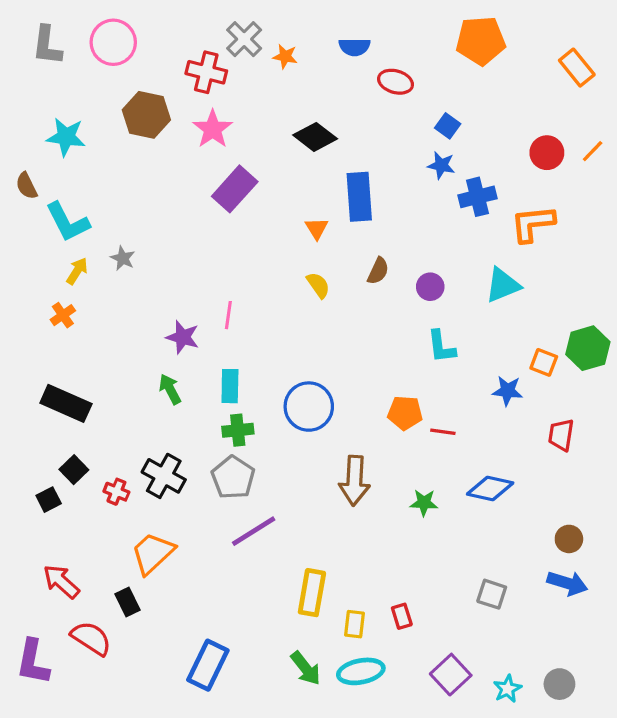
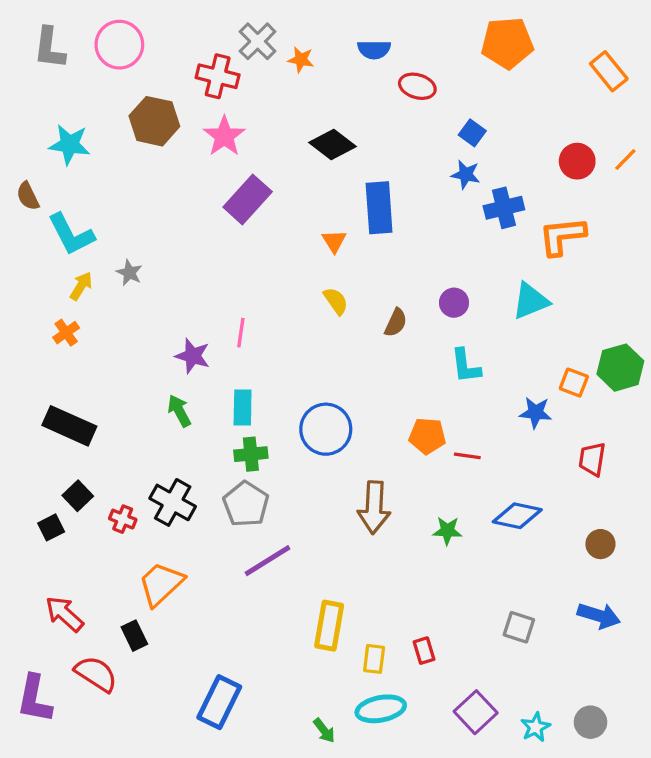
brown semicircle: (378, 271) -> (396, 323), moved
brown circle: (569, 539) -> (600, 544), moved
green arrow: (306, 668) -> (324, 730), moved, size x0.7

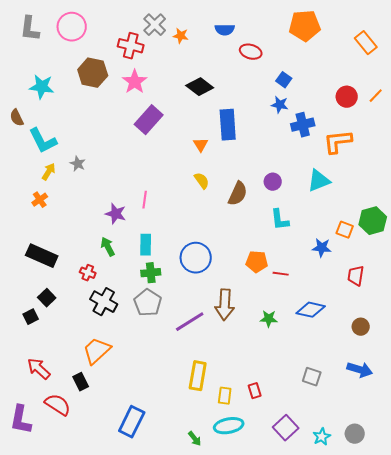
brown semicircle: (396, 323) -> (238, 194), size x1.4
red cross: (123, 519) -> (88, 273), moved
purple line: (268, 561) -> (190, 322), moved

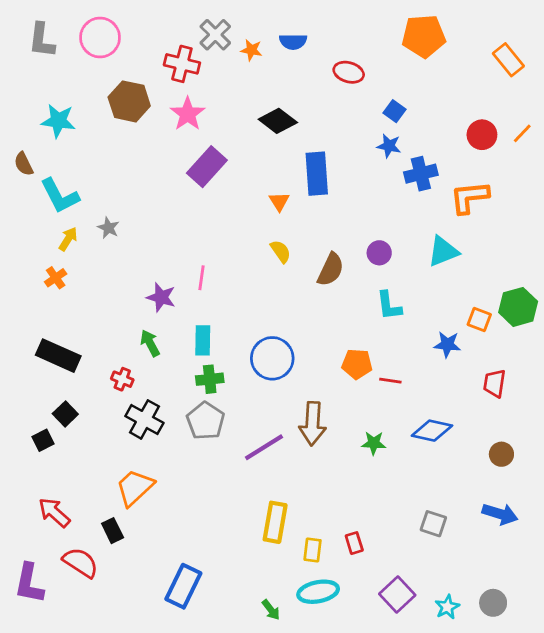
blue semicircle: (225, 30) -> (293, 42), moved

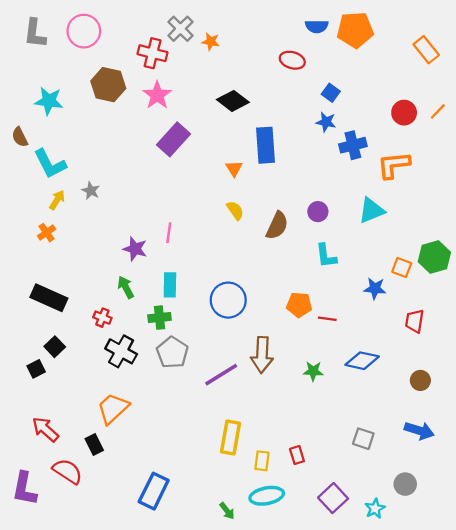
blue semicircle: (293, 42) -> (317, 26), moved
green cross: (210, 379) -> (159, 318), moved
gray circle: (493, 603) -> (405, 484), moved

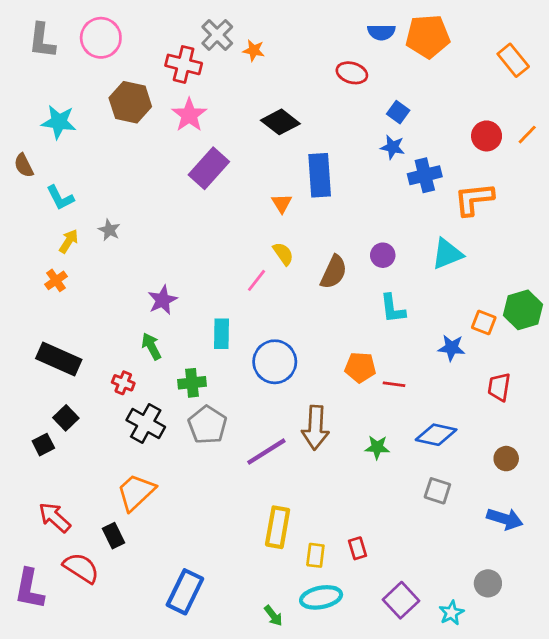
cyan L-shape: (50, 164) -> (60, 198), size x0.7
pink line: (169, 233) -> (257, 280), moved, turned 30
purple star: (135, 249) -> (163, 300), turned 30
cyan rectangle: (170, 285) -> (221, 334), moved
gray square: (363, 439) -> (437, 491), moved

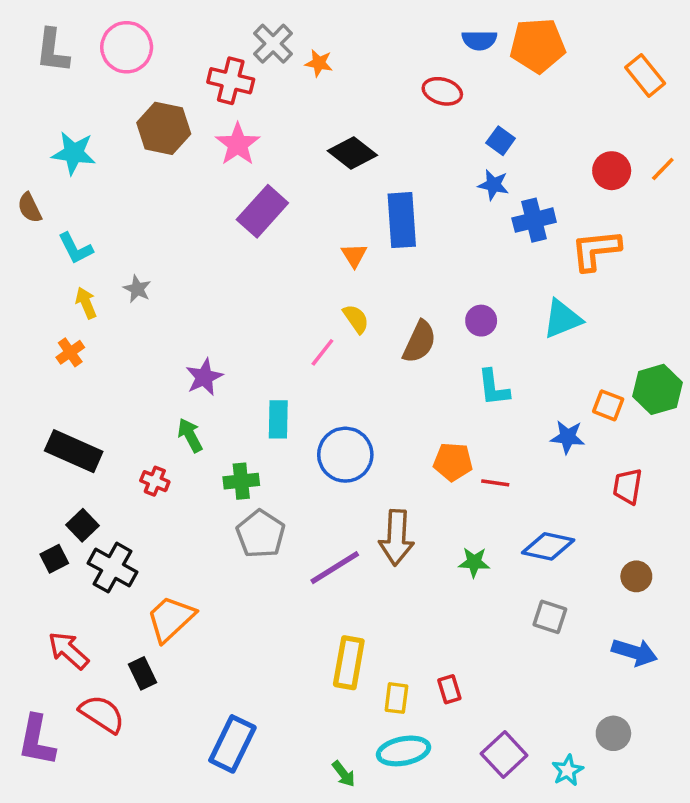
yellow arrow: (69, 241) -> (86, 303), turned -55
black cross: (146, 423) -> (112, 568), moved

